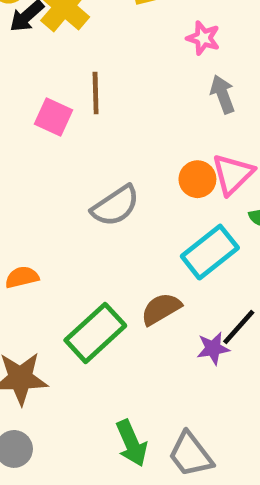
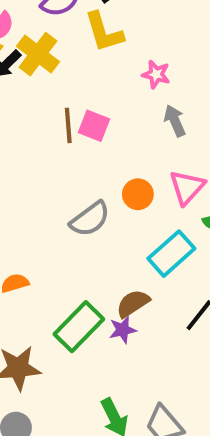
pink square: (53, 117) -> (94, 126), moved
orange circle: (197, 179) -> (138, 194), moved
purple star: (213, 348) -> (123, 330), moved

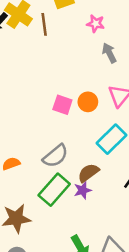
brown line: (68, 125) -> (44, 24), moved
pink square: (94, 126) -> (62, 105), moved
gray semicircle: (90, 219) -> (55, 156), moved

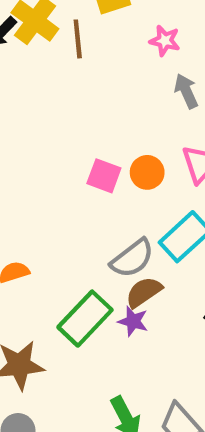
gray semicircle: (55, 156) -> (132, 258), moved
purple star: (83, 190) -> (133, 321), turned 30

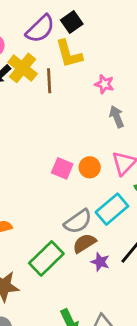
purple star: (133, 321) -> (100, 262), moved

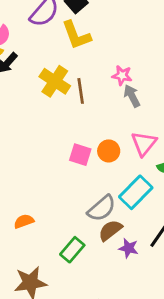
yellow cross: (23, 68) -> (55, 81), moved
brown line: (49, 81) -> (81, 91), moved
pink star: (104, 84) -> (122, 75), moved
green rectangle: (46, 258) -> (72, 250), size x0.7

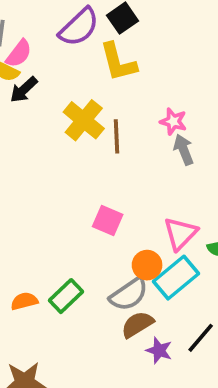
pink triangle: (144, 144) -> (180, 234), moved
orange circle: (109, 151) -> (147, 265), moved
green rectangle: (72, 250) -> (66, 296), moved

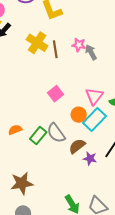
pink star: (173, 121) -> (79, 45), moved
pink square: (108, 221) -> (55, 94), turned 35
gray semicircle: (129, 294) -> (56, 133), moved, turned 95
orange semicircle: (24, 301) -> (15, 130), moved

